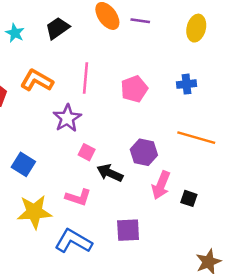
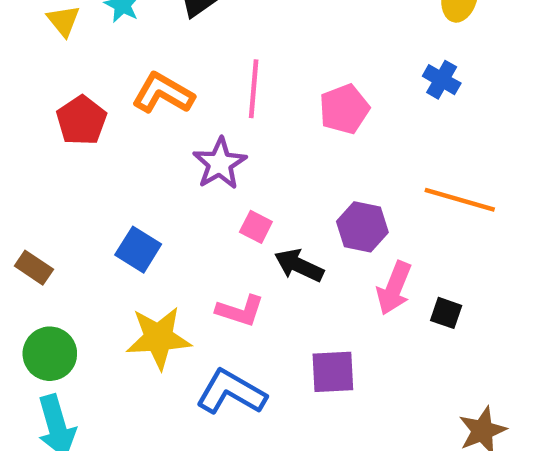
blue cross: (187, 84) -> (442, 80), moved, turned 36

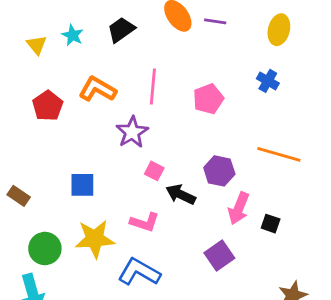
blue square: (138, 250) -> (82, 185), turned -32
green circle: (50, 354) -> (45, 248), moved
purple square: (333, 372) -> (219, 255), moved, turned -32

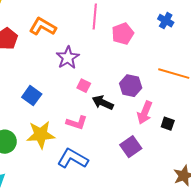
pink line: (153, 86) -> (95, 17), moved
blue square: (82, 185) -> (32, 96), turned 36

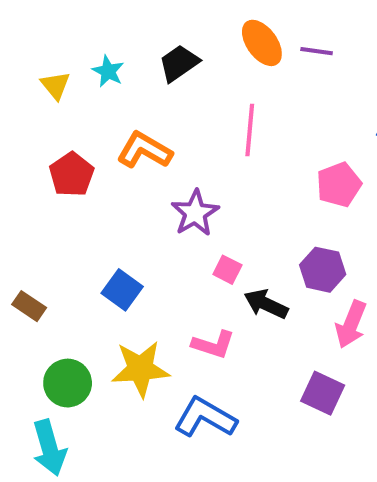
pink pentagon: (123, 34) -> (339, 185), moved
purple square: (131, 147) -> (323, 393), turned -30

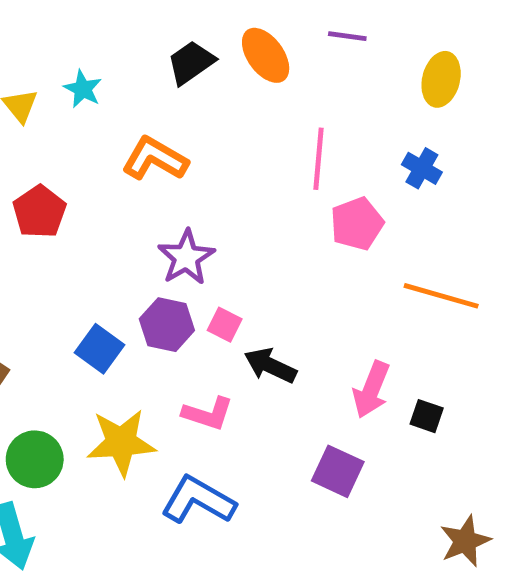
purple line: (317, 51) -> (347, 36), moved
black trapezoid: (179, 63) -> (191, 63), moved
pink line: (250, 130) -> (318, 159), moved
orange L-shape: (144, 150) -> (155, 159), moved
purple hexagon: (323, 270) -> (167, 325), moved

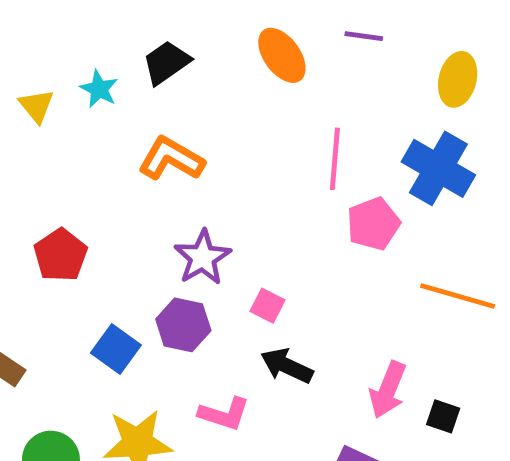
black trapezoid: (191, 63) -> (166, 63), moved
blue cross: (422, 168) -> (438, 168), size x1.8
red pentagon: (39, 212) -> (61, 255), moved
pink square: (225, 325) -> (267, 306), moved

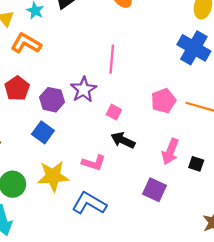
orange L-shape: (171, 159) -> (26, 43), moved
pink line: (335, 159) -> (112, 59), moved
pink pentagon: (373, 224) -> (163, 101), moved
purple hexagon: (183, 325) -> (52, 100), moved

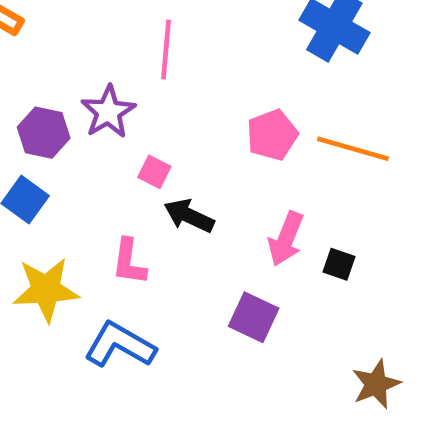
pink square: (114, 112) -> (154, 172), moved
pink L-shape: (94, 163) -> (129, 262), turned 80

